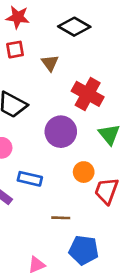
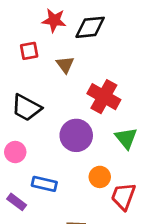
red star: (18, 17) -> (54, 20), moved
black diamond: (74, 27) -> (90, 27), turned -36

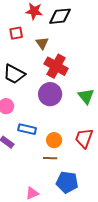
red cross: (104, 97) -> (56, 66), moved
orange circle: (100, 177) -> (54, 140), moved

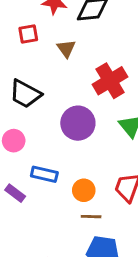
red cross: (56, 66) -> (110, 81), moved, turned 30
brown line: (50, 158) -> (91, 217), moved

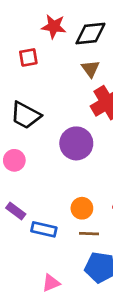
brown triangle: (66, 49) -> (90, 69), moved
blue rectangle: (44, 174) -> (44, 229), moved

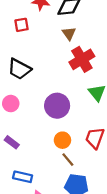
purple circle: (76, 143) -> (57, 106), moved
blue rectangle: (44, 229) -> (23, 177), moved
brown line: (89, 234) -> (68, 160), turned 48

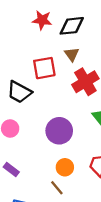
red square: (22, 25) -> (44, 68), moved, size x1.5
brown line: (68, 160) -> (57, 188), moved

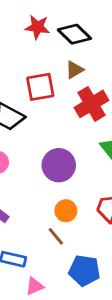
black diamond: (72, 26) -> (74, 34), turned 50
brown triangle: (72, 54) -> (74, 70), turned 35

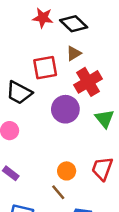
purple circle: (59, 165) -> (65, 109), moved

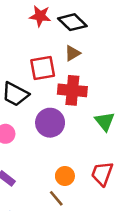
red cross: (88, 82) -> (72, 90), moved, turned 36
purple circle: (65, 109) -> (50, 123), moved

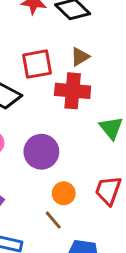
brown triangle: (72, 53) -> (80, 57), moved
purple circle: (50, 123) -> (41, 152), moved

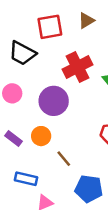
red cross: (73, 91) -> (78, 67), moved, turned -32
orange circle: (64, 193) -> (41, 136), moved

